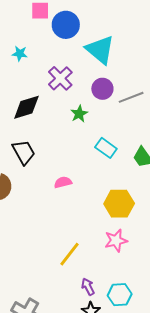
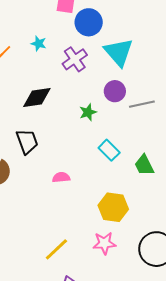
purple cross: (60, 78) -> (75, 59), moved

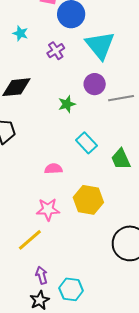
purple cross: (75, 59) -> (56, 51), size x0.7
pink semicircle: (61, 177) -> (53, 169), moved
pink star: (104, 243) -> (48, 209), moved

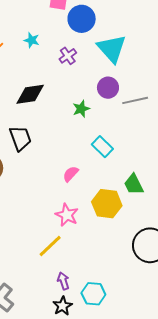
green trapezoid: (121, 159) -> (134, 184), moved
pink semicircle: (53, 169) -> (71, 174), turned -42
pink star: (48, 209) -> (67, 215), turned 30

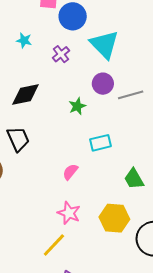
cyan rectangle: (102, 147) -> (101, 143), turned -55
yellow hexagon: (107, 204) -> (114, 218), moved

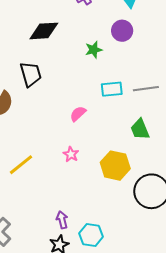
gray line: (131, 95) -> (146, 89), moved
pink star: (69, 213) -> (71, 154), size x0.7
yellow line: (54, 245) -> (21, 165), moved

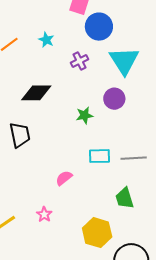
pink star: (71, 154) -> (44, 214), moved

